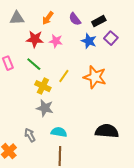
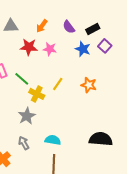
green line: (34, 64) -> (22, 79), moved
orange star: (95, 77) -> (89, 85), size x0.7
gray star: (45, 108) -> (27, 116), moved, turned 30

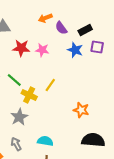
orange arrow: (42, 26) -> (45, 18), moved, turned 32
purple square: (105, 46) -> (97, 47), turned -32
orange star: (89, 85) -> (81, 110), moved

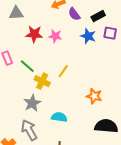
cyan semicircle: (45, 141) -> (59, 117), moved
gray arrow: (16, 144) -> (29, 130), size x1.5

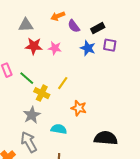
gray triangle: (16, 13) -> (26, 25), moved
orange star: (94, 96) -> (79, 108), moved

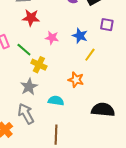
purple square: (110, 45) -> (107, 25), moved
pink star: (55, 48) -> (52, 38), moved
blue star: (88, 48) -> (80, 36), moved
yellow line: (63, 83) -> (90, 55), moved

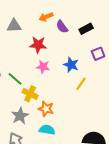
red star: (31, 18) -> (38, 45), moved
purple square: (107, 25) -> (98, 54), turned -32
orange star: (76, 80) -> (46, 109), moved

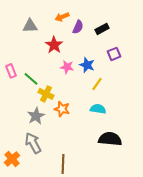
purple semicircle: (62, 27) -> (78, 27), turned -120
red star: (38, 45) -> (54, 45), turned 30
pink star: (43, 67) -> (67, 67), moved
cyan semicircle: (47, 130) -> (98, 109), moved

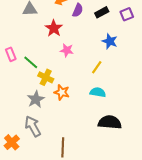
purple square: (114, 54) -> (127, 14), moved
blue star: (87, 65) -> (110, 41), moved

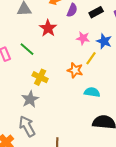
pink star: (67, 50) -> (83, 38), moved
green line: (31, 62) -> (27, 49), moved
yellow line: (97, 67) -> (91, 58), moved
orange star: (62, 92) -> (75, 70), moved

